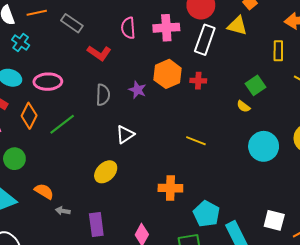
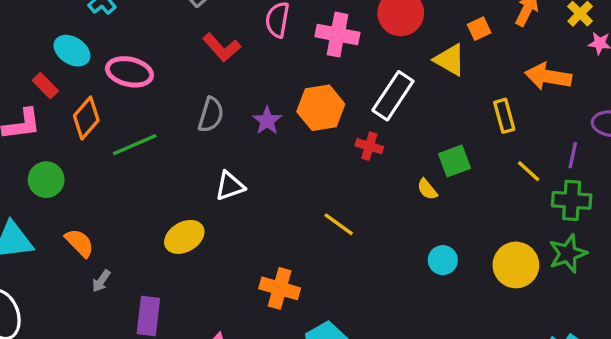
white rectangle: (205, 40) -> (393, 96), moved
yellow rectangle: (278, 51) -> (504, 116), turned -30
red cross: (198, 81) -> (369, 146), moved
cyan circle: (264, 146) -> (443, 260), size x0.6
gray arrow: (63, 211) -> (101, 281), turned -80

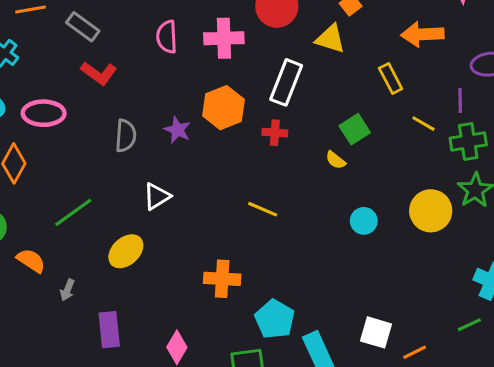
red L-shape: (222, 47) -> (99, 73), moved
green line: (135, 145) -> (73, 212), moved
orange semicircle: (80, 243) -> (31, 261), moved
gray arrow: (101, 281) -> (67, 290), moved

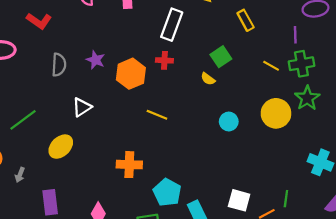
orange hexagon: (223, 108) -> (131, 74), moved
yellow line: (424, 124) -> (271, 66), moved
green line: (469, 325) -> (286, 199), moved, turned -56

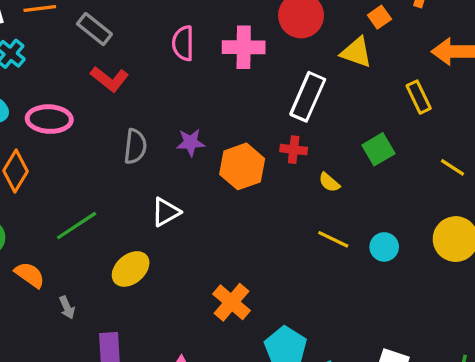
purple star: (96, 60) -> (191, 142), turned -30
yellow semicircle: (208, 79) -> (329, 182), moved
yellow line: (157, 115) -> (333, 239), moved
orange cross: (129, 165) -> (231, 302), turned 35
gray arrow: (20, 175) -> (67, 308), turned -48

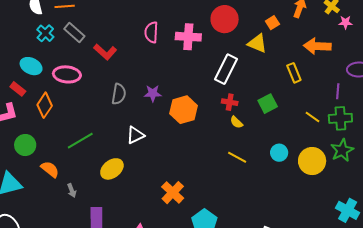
gray rectangle: (94, 29) -> (74, 33), moved
red cross: (294, 150) -> (230, 102), moved
cyan circle: (384, 247) -> (279, 153), moved

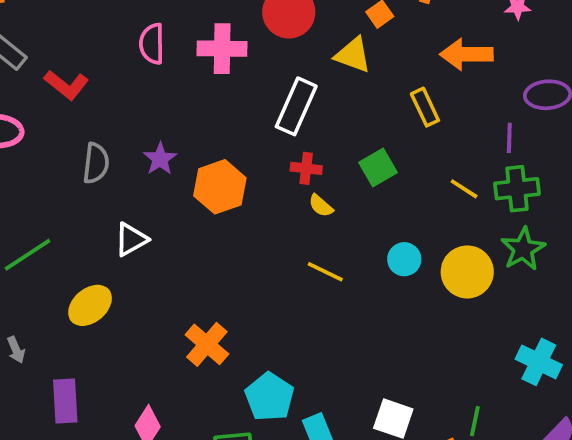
purple star: (153, 93) -> (160, 159), turned -30

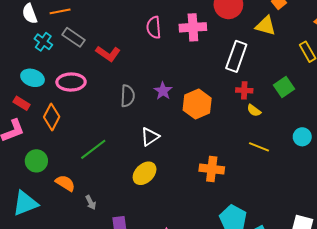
yellow ellipse: (90, 305) -> (145, 173), moved
orange cross: (207, 344) -> (212, 169), moved, turned -30

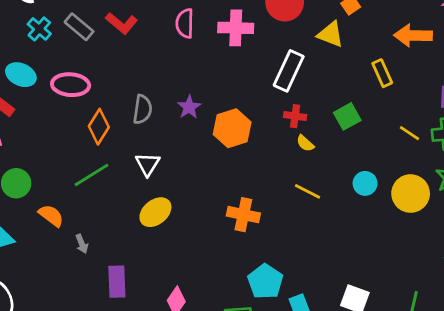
red L-shape: (108, 54) -> (122, 23), moved
orange diamond: (52, 117) -> (99, 127), moved
white triangle: (150, 137) -> (148, 164), moved, turned -30

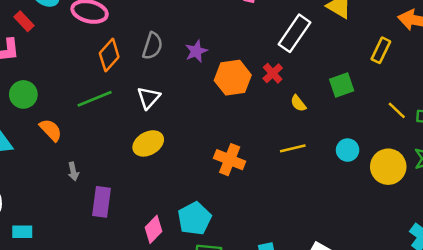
yellow rectangle: (382, 73) -> (381, 50), turned 40
red cross: (295, 116) -> (273, 73), moved, turned 30
yellow line: (308, 191) -> (293, 148), turned -50
gray arrow: (82, 244) -> (73, 171), moved
cyan pentagon: (265, 281) -> (194, 219), moved

